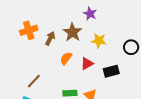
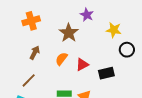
orange cross: (29, 30) -> (31, 21), moved
brown arrow: (50, 38) -> (35, 53), moved
yellow star: (99, 41) -> (114, 30), moved

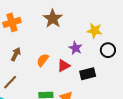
purple star: (87, 15) -> (75, 48), moved
brown star: (69, 33) -> (53, 19), moved

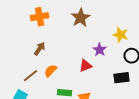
orange semicircle: (43, 60) -> (51, 71), moved
black rectangle: (88, 74) -> (122, 78), moved

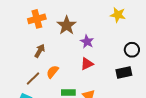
brown star: (81, 18) -> (67, 25), moved
yellow star: (121, 35) -> (118, 15), moved
purple star: (100, 50) -> (87, 42), moved

